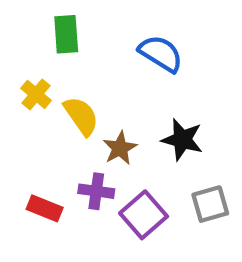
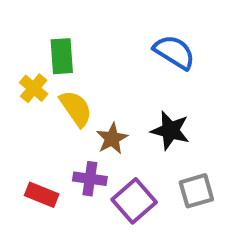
green rectangle: (66, 34) -> (62, 56), moved
blue semicircle: (161, 54) -> (174, 52), moved

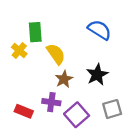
yellow semicircle: (76, 108) -> (56, 54), moved
black star: (170, 130) -> (97, 75), turned 30

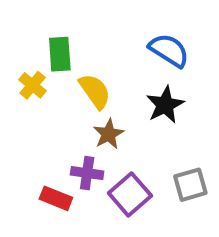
black star: (97, 75) -> (165, 105), moved
red rectangle: (24, 111) -> (56, 198), moved

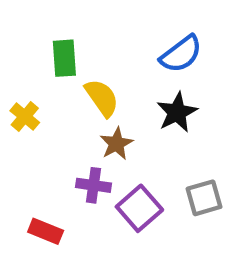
blue semicircle: (169, 50) -> (181, 54), turned 111
yellow cross: (33, 85) -> (25, 117), moved
red rectangle: (56, 198) -> (46, 231), moved

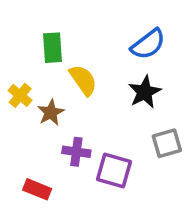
brown star: (116, 144) -> (51, 112), moved
gray square: (204, 198) -> (167, 143), moved
purple square: (139, 208) -> (114, 171), turned -33

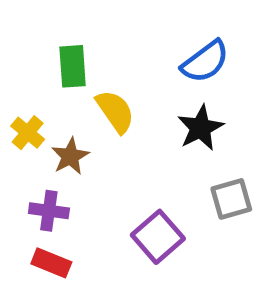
purple cross: (76, 152) -> (49, 211), moved
purple square: (114, 171) -> (158, 237), turned 33

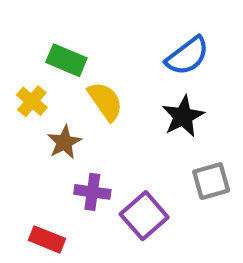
green rectangle: (73, 66) -> (66, 60), turned -63
yellow cross: (28, 133) -> (32, 101), moved
purple cross: (49, 211) -> (92, 192), moved

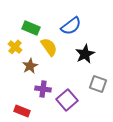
blue semicircle: (187, 56) -> (71, 26), moved
gray square: (211, 181) -> (98, 84), turned 36

